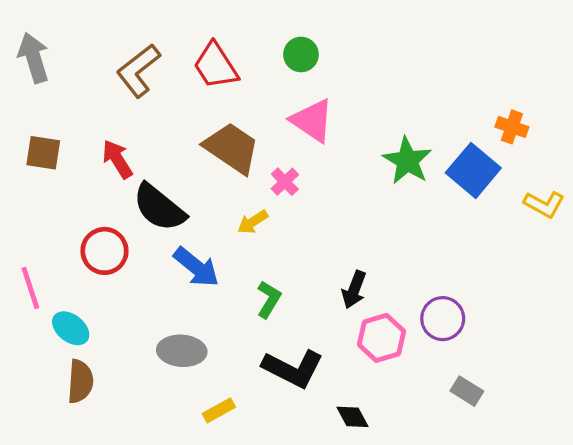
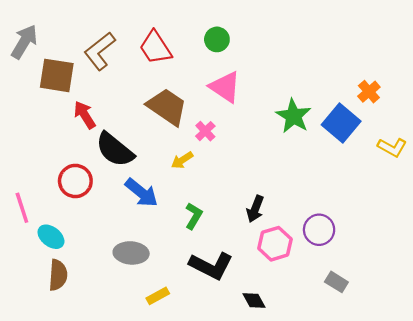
gray arrow: (34, 58) -> (24, 42), turned 48
orange cross: (512, 127) -> (369, 92), turned 30
brown square: (43, 153) -> (57, 75), moved, size x1.4

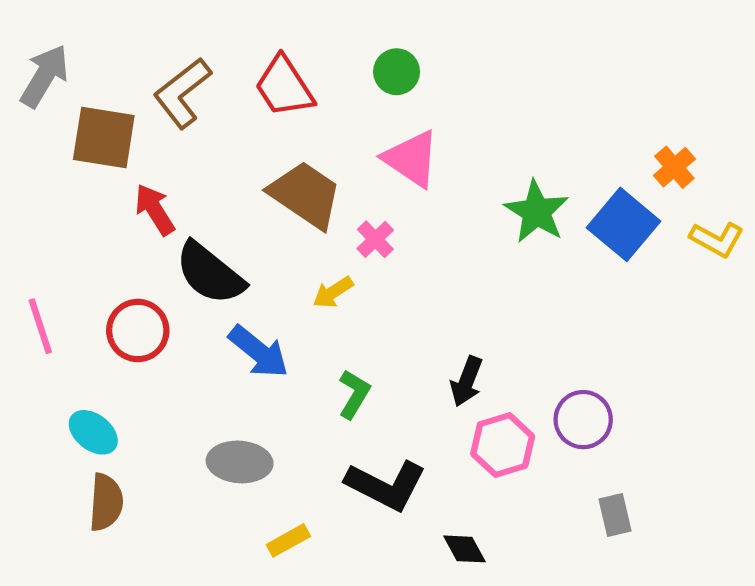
yellow L-shape: (392, 147) -> (717, 239), moved
pink line: (22, 208) -> (40, 326), moved
gray rectangle: (336, 282) -> (615, 515), turned 45

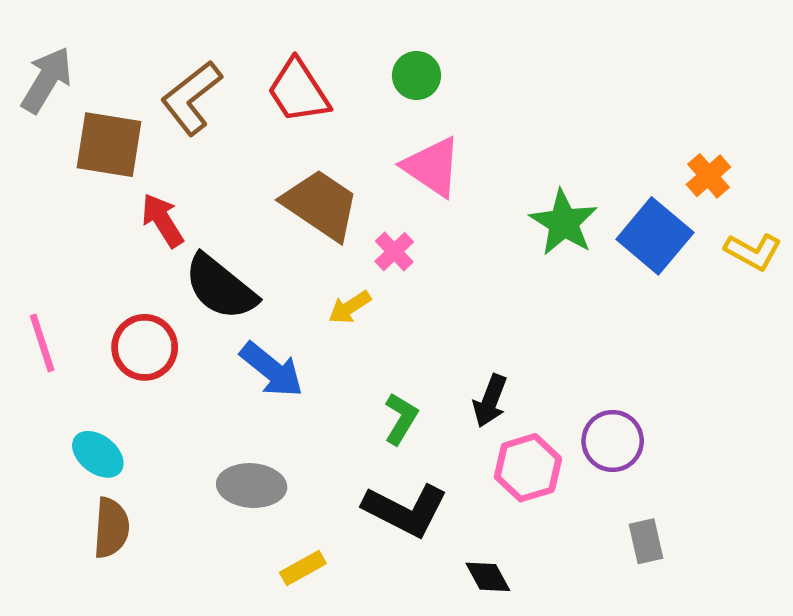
green L-shape: (354, 394) -> (401, 419), moved

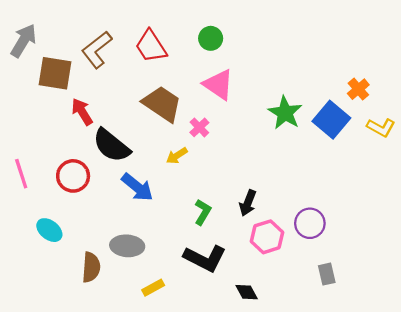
brown semicircle: (111, 528) -> (91, 267), moved

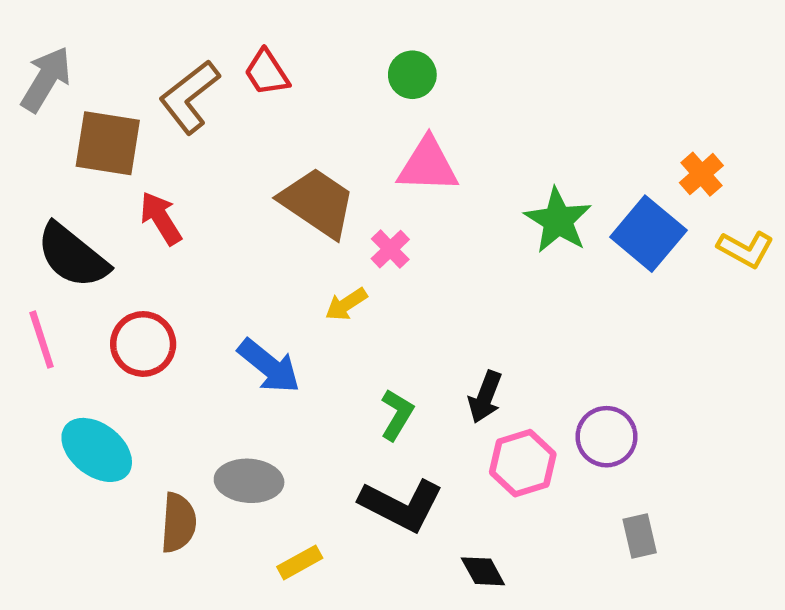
red trapezoid: (151, 46) -> (267, 73), moved, size x0.7
pink triangle: (219, 85) -> (428, 165), turned -32
black semicircle: (111, 145) -> (72, 256), moved
cyan ellipse: (49, 230) -> (97, 450), size x1.4

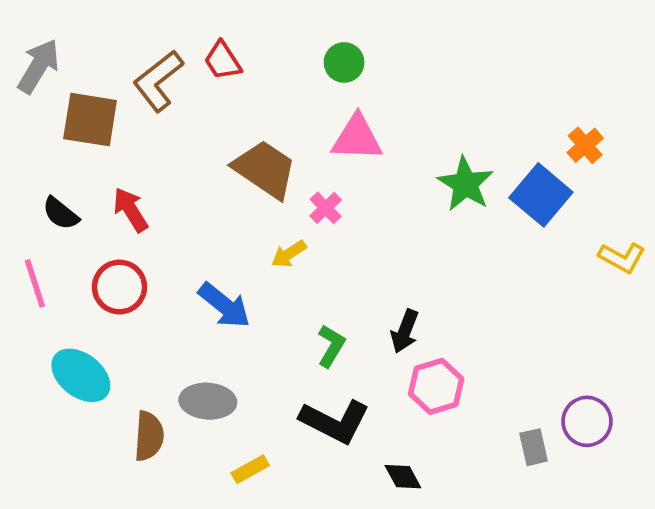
red arrow: (161, 218) -> (131, 210), moved
yellow L-shape: (746, 249) -> (622, 258), moved
black semicircle: (72, 256) -> (61, 213), size x0.6
purple circle: (607, 437) -> (587, 421), moved

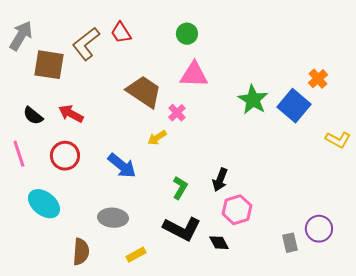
red arrow: (131, 210) -> (71, 114), turned -30
brown semicircle: (149, 436) -> (81, 252), moved
black diamond: (403, 477) -> (219, 243), moved

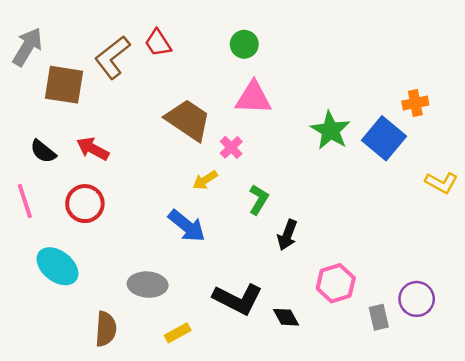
orange cross: (318, 79) -> (415, 103), turned 30
blue arrow: (122, 166) -> (187, 226), moved
green L-shape: (180, 188) -> (259, 200), moved
pink hexagon: (237, 210) -> (336, 283), moved

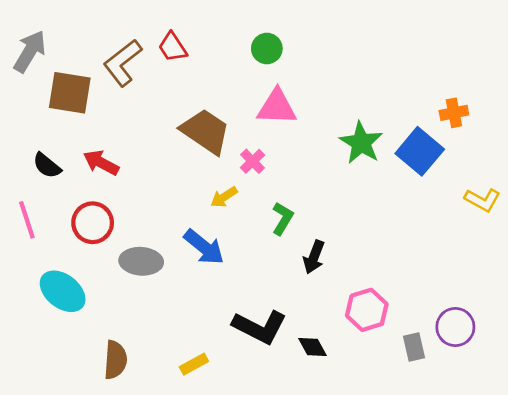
gray ellipse: (148, 285) -> (141, 261), moved

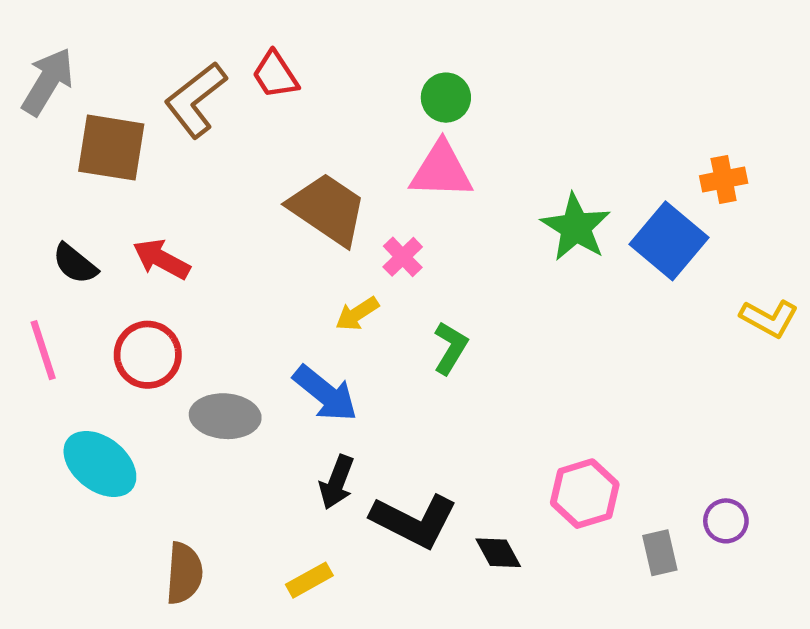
green circle: (267, 48) -> (446, 98), moved
black arrow: (314, 257) -> (337, 482), moved
purple circle: (455, 327) -> (726, 521), size x0.7

